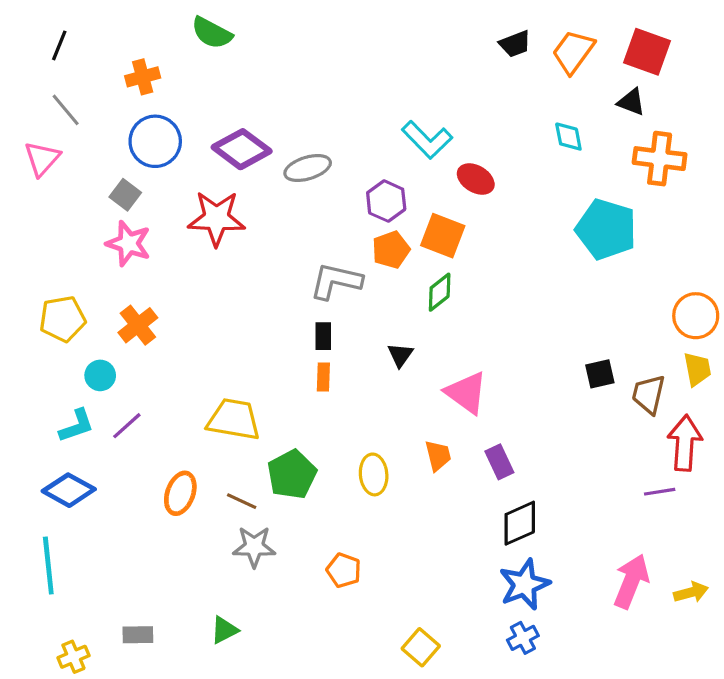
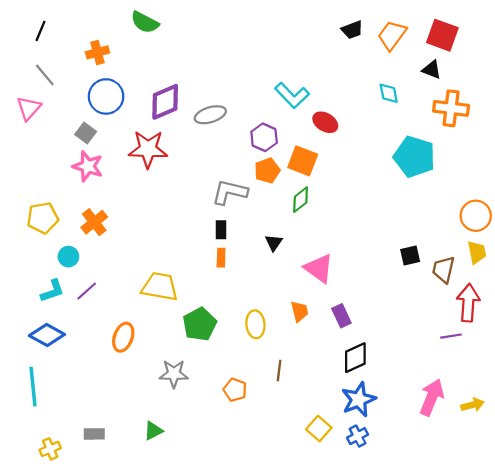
purple diamond: (242, 149) -> (165, 102), turned -60
brown line: (242, 501) -> (279, 370), moved, turned 72
yellow square: (421, 647) -> (319, 429), moved

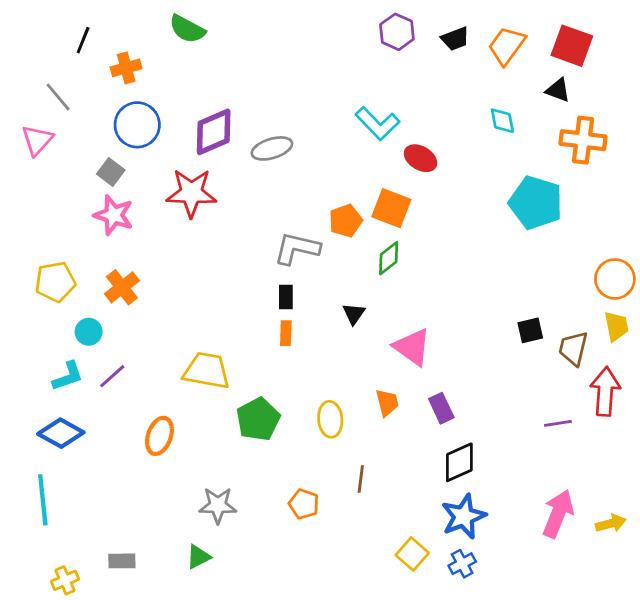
black line: (41, 31) -> (83, 40), moved
purple hexagon: (264, 137) -> (397, 32), moved
purple line: (451, 336) -> (558, 423), moved
gray star: (174, 374) -> (218, 505), moved

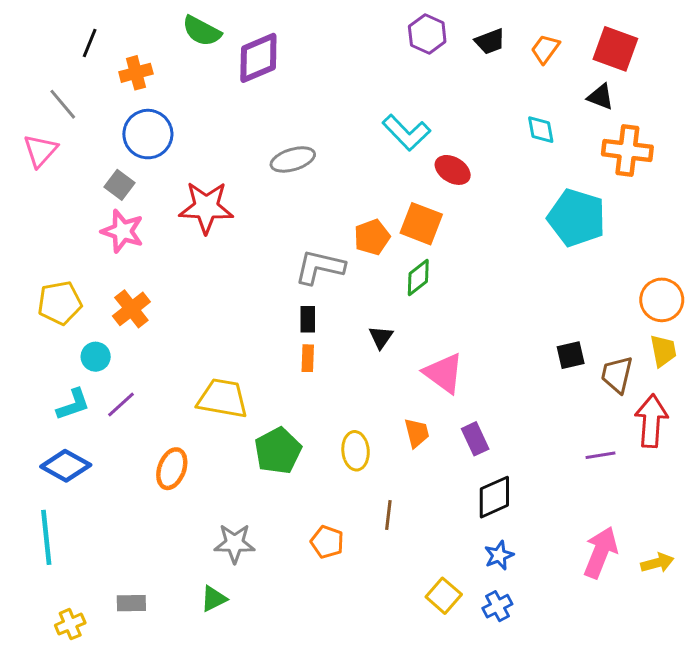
orange trapezoid: (507, 46) -> (545, 49), size x0.7
purple diamond: (214, 132) -> (258, 58), moved
blue star: (464, 516) -> (499, 555), size x0.6

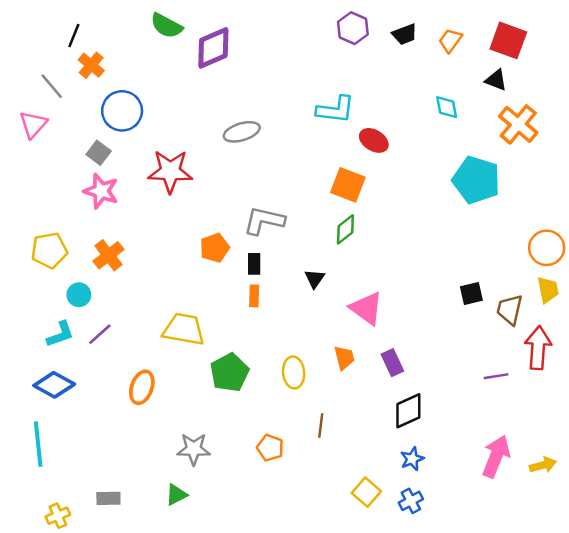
orange cross: (136, 73) -> (91, 65), moved, turned -35
cyan L-shape: (406, 133) -> (336, 110), turned -39
orange cross: (627, 151) -> (518, 124), turned 33
orange pentagon: (372, 237) -> (215, 248), moved

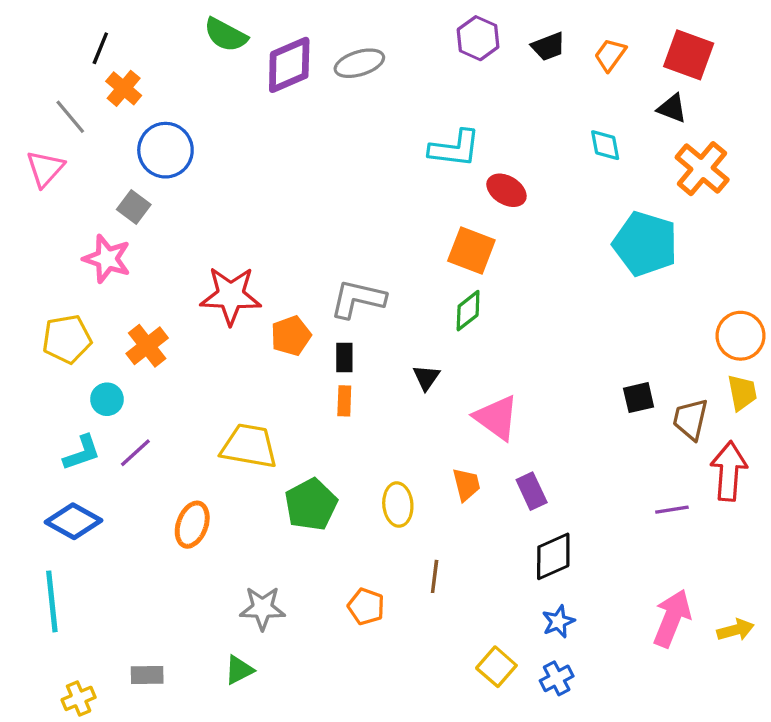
gray ellipse: (242, 132) -> (359, 63), moved
red star: (170, 171) -> (231, 296), moved
pink star: (101, 191) -> (107, 259), moved

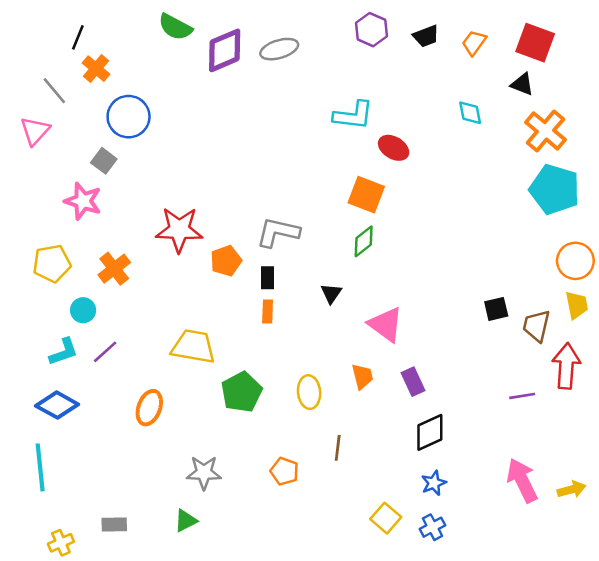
cyan pentagon: (645, 244) -> (555, 189), moved
pink arrow: (672, 618) -> (522, 480), turned -48

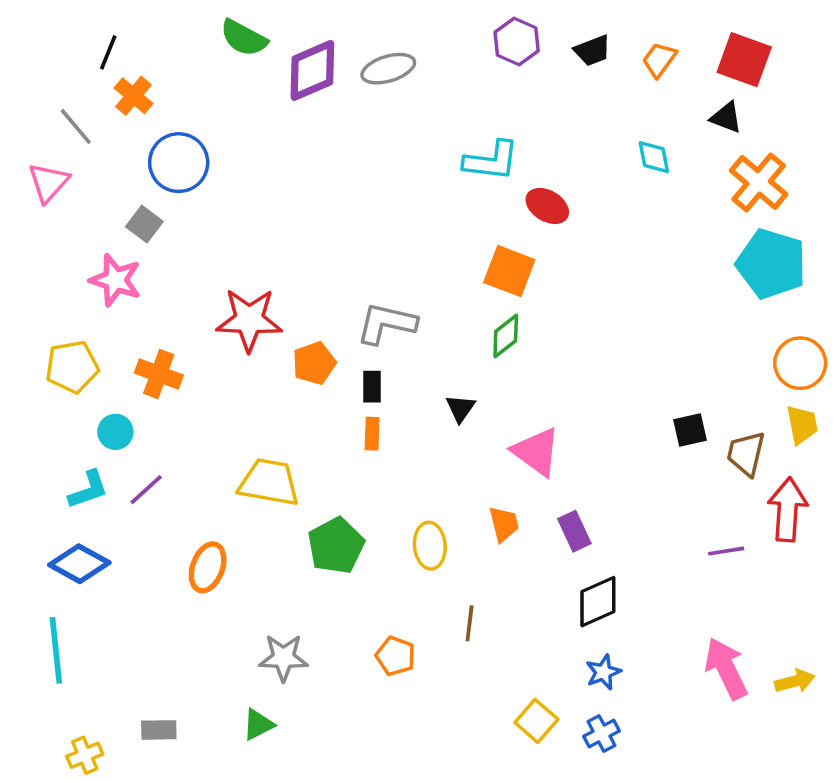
orange cross: (114, 269) -> (159, 374), turned -32

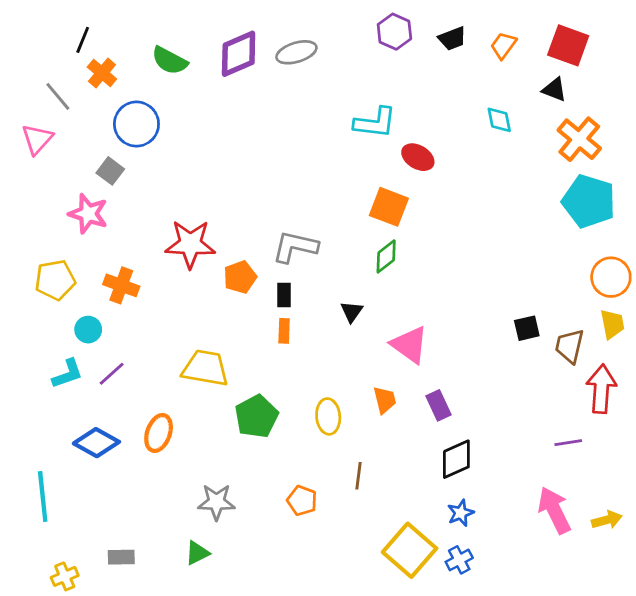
green semicircle: (244, 38) -> (170, 61), moved
purple line: (726, 551) -> (568, 443), moved
blue diamond: (79, 564) -> (96, 443), moved
yellow square: (536, 721) -> (410, 550), size x1.6

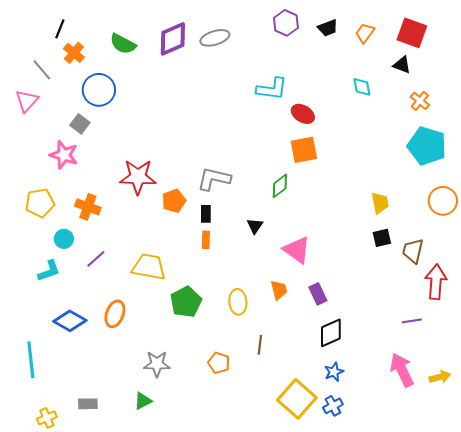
orange cross: (579, 139) -> (420, 101), size x0.6
orange square: (389, 207) -> (304, 150), moved, turned -32
yellow trapezoid: (612, 324) -> (380, 203), moved
purple line: (112, 374) -> (96, 259), moved

